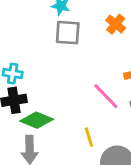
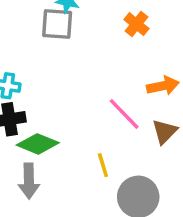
gray square: (68, 33) -> (57, 24), moved

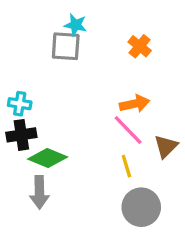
orange arrow: (163, 86) -> (135, 104), moved
yellow line: (103, 165) -> (126, 166), moved

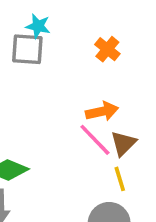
brown triangle: (166, 146) -> (123, 143), moved
yellow line: (126, 166) -> (120, 179), moved

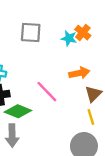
cyan star: (38, 26) -> (69, 38), moved
pink line: (95, 140) -> (47, 92), moved

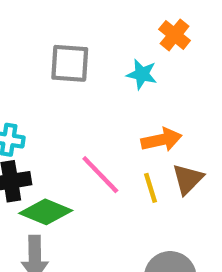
orange cross: (83, 33) -> (175, 35), moved
yellow line: (91, 117) -> (151, 188), moved

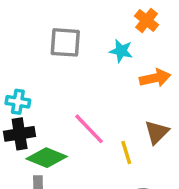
orange arrow: (161, 140) -> (155, 78), moved
yellow line: (151, 188) -> (126, 153), moved

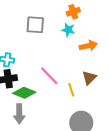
orange cross: (147, 20) -> (73, 12), moved, turned 32

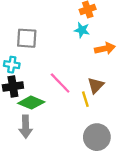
gray square: (35, 25) -> (27, 38), moved
brown triangle: (89, 78) -> (96, 85), moved

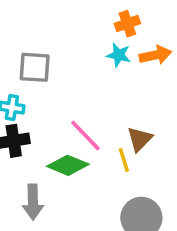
orange arrow: (105, 49) -> (155, 55), moved
green diamond: (31, 103) -> (68, 165), moved

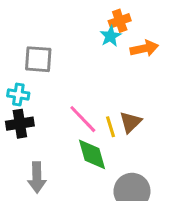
cyan star: (119, 55) -> (110, 36), moved, turned 30
yellow line: (124, 160) -> (110, 127), moved
green diamond: (68, 165) -> (92, 154), moved, turned 52

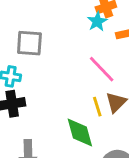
pink line: (83, 119) -> (102, 69), moved

